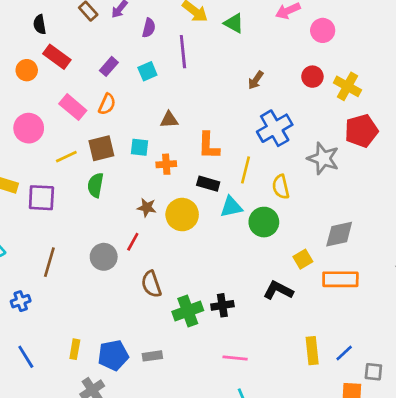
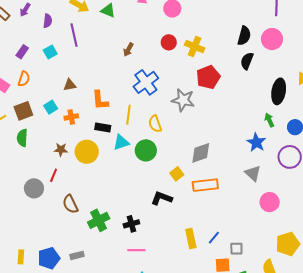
cyan square: (139, 147) -> (51, 107), turned -32
black cross: (222, 305) -> (131, 224), moved

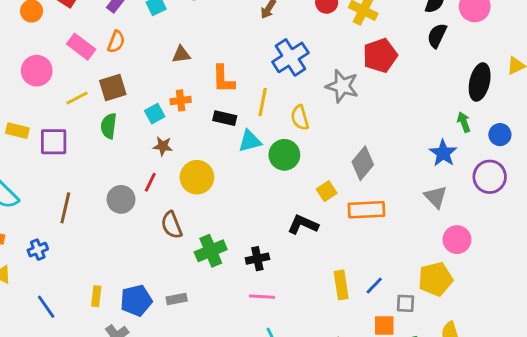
cyan square: (51, 107) -> (155, 114), moved
yellow circle: (87, 152) -> (197, 177), moved
gray diamond: (201, 153) -> (363, 163), turned -35
yellow pentagon: (288, 244) -> (435, 279), moved

